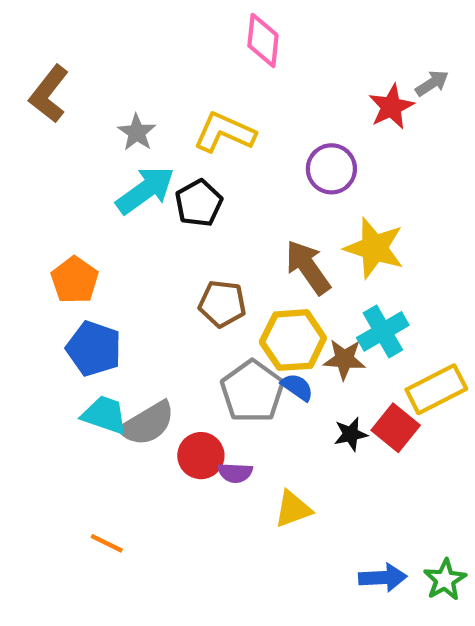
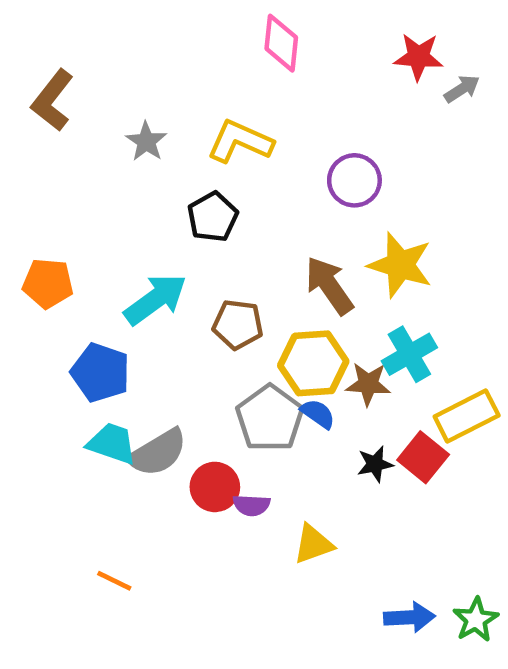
red star: (391, 107) -> (419, 57), moved, turned 30
cyan arrow: (145, 190) -> (155, 299), moved
orange pentagon: (75, 280) -> (48, 283), moved, turned -30

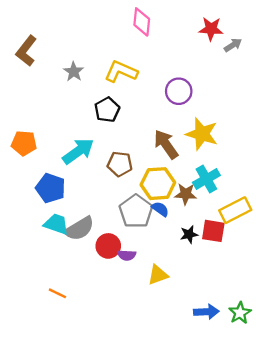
red square: (423, 457) -> (213, 231), turned -30

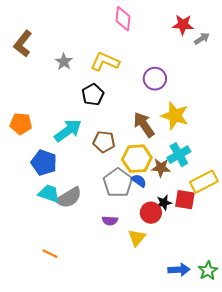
red circle: (108, 246) -> (151, 213), moved
yellow triangle: (158, 275) -> (137, 238), turned -30

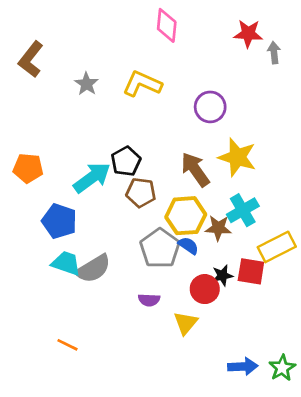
gray arrow: (202, 39) -> (274, 53), turned -63
black pentagon: (93, 95) -> (126, 161), moved

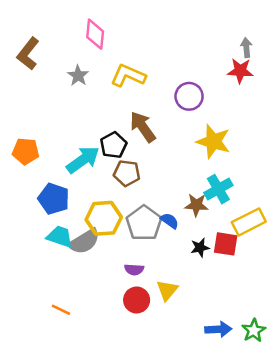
pink diamond: (167, 25) -> (95, 34), moved
red star: (248, 34) -> (240, 71), moved
brown arrow: (195, 169) -> (143, 127), moved
yellow hexagon: (186, 216) -> (104, 218), moved
red circle: (205, 289) -> (137, 300), moved

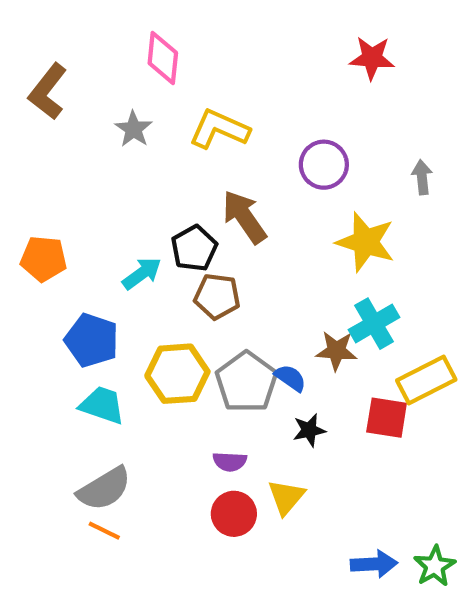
gray arrow: (246, 48) -> (422, 177), moved
red star: (240, 71) -> (372, 58), moved
cyan arrow: (83, 160) -> (142, 273), size x0.7
gray semicircle: (84, 241) -> (104, 489), moved
black star: (200, 248) -> (309, 430), moved

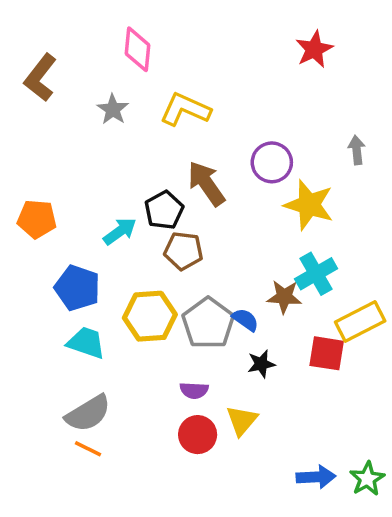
red star: (372, 58) -> (314, 49), turned -30
purple circle: (324, 165) -> (272, 162), moved

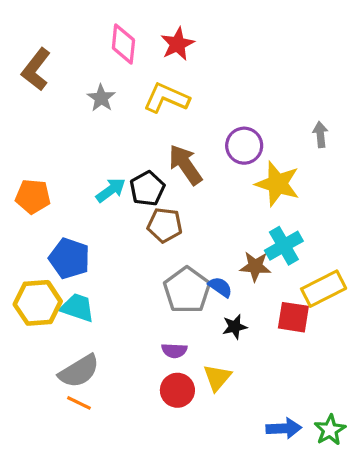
red star: (314, 49) -> (177, 44), moved
cyan arrow: (120, 231) -> (111, 190), moved
yellow hexagon: (150, 316) -> (38, 303), moved

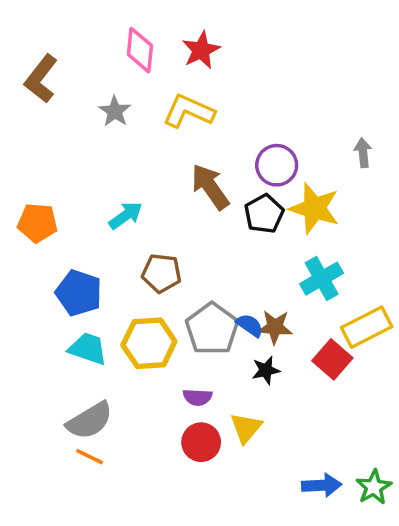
black pentagon: (147, 189) -> (264, 214), moved
brown pentagon: (165, 225) -> (162, 273), moved
brown star: (255, 266) -> (275, 327), moved
yellow hexagon: (38, 303) -> (149, 343), moved
red square: (293, 317) -> (332, 359), turned 32

